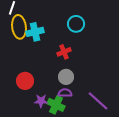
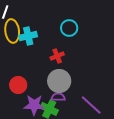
gray circle: (66, 77) -> (59, 81), size x1.5
purple star: (41, 101) -> (34, 105), size x1.5

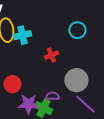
cyan circle: (69, 28) -> (77, 30), moved
gray circle: (59, 81) -> (76, 80), moved

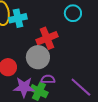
red cross: (51, 55) -> (47, 38), size x1.5
gray circle: (76, 80) -> (38, 57), moved

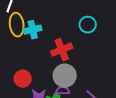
gray circle: (38, 57) -> (65, 76), moved

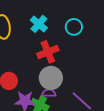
cyan cross: (33, 30) -> (39, 24), moved, turned -36

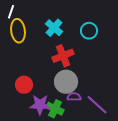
purple semicircle: (49, 93) -> (74, 97), moved

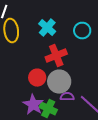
red circle: (24, 85) -> (37, 78), moved
purple star: (40, 105) -> (33, 105), turned 30

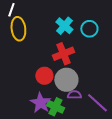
cyan cross: (47, 28) -> (64, 26), moved

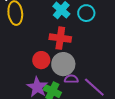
red cross: (63, 54) -> (60, 38), turned 30

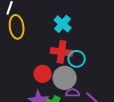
cyan circle: (86, 13) -> (77, 59), moved

